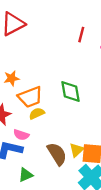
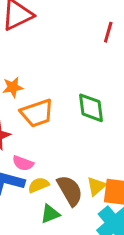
yellow semicircle: (37, 113) -> (39, 185), moved
green triangle: (26, 175) -> (50, 214), moved

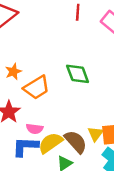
yellow semicircle: (39, 185) -> (50, 143), size x1.5

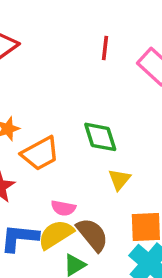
pink semicircle: (35, 129) -> (63, 208), moved
yellow triangle: (95, 134) -> (119, 180), moved

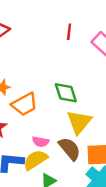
yellow triangle: (119, 180) -> (79, 122), size x1.6
brown semicircle: (92, 235) -> (70, 149), moved

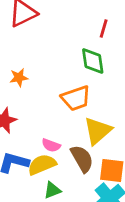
green diamond: (66, 93) -> (93, 61), moved
orange trapezoid: (25, 104) -> (76, 98), moved

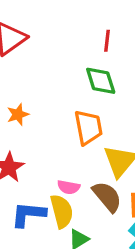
orange trapezoid: (76, 98) -> (88, 127), turned -72
yellow semicircle: (42, 165) -> (62, 211), turned 108

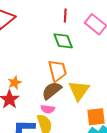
orange star: (18, 114) -> (15, 83), moved
brown semicircle: (107, 197) -> (52, 91), moved, turned -85

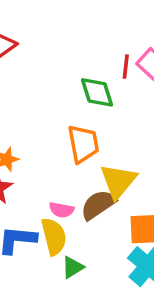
red line: (65, 16) -> (126, 67), moved
brown semicircle: (52, 91) -> (98, 205), moved

